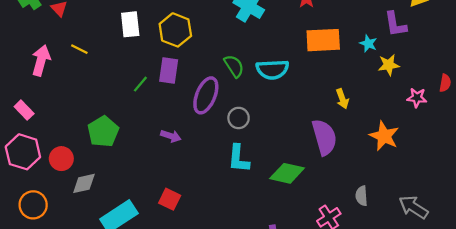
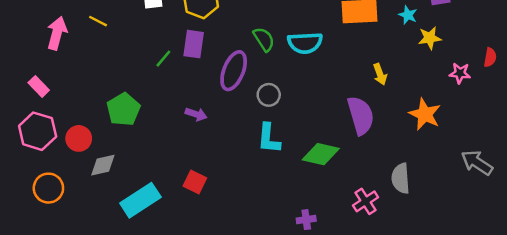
gray semicircle: (362, 196) -> (401, 178), size x1.4
gray arrow: (413, 207) -> (477, 163), moved

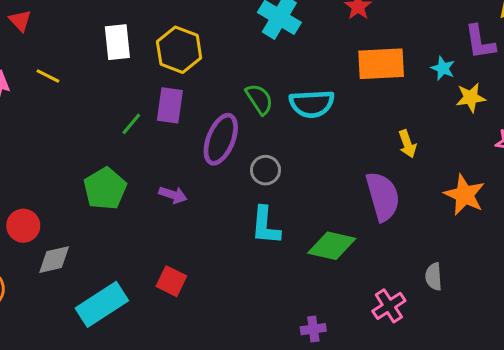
green pentagon: (123, 109) -> (105, 189), moved
gray semicircle: (401, 178) -> (434, 277), size x0.7

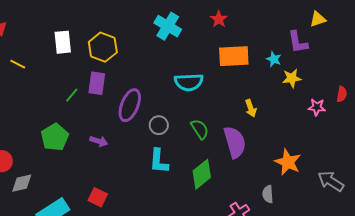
green semicircle: (259, 99) -> (200, 129), moved
orange star: (465, 195) -> (288, 162), moved
green diamond: (332, 246) -> (202, 174), turned -52

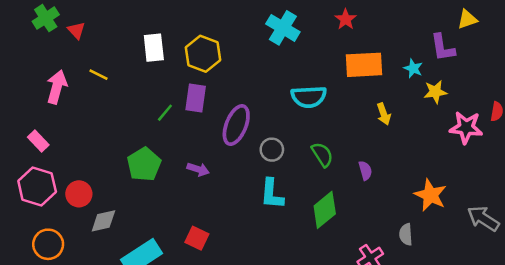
pink star: (317, 107) -> (466, 127), size x1.5
yellow arrow: (251, 108) -> (384, 114), moved
purple semicircle: (235, 142) -> (365, 171), size x0.5

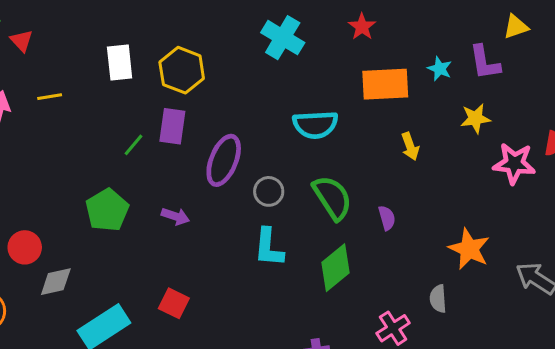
cyan star: (413, 68) -> (440, 69), moved
yellow line: (99, 75) -> (50, 97), turned -36
green semicircle: (322, 155) -> (332, 198), size x1.4

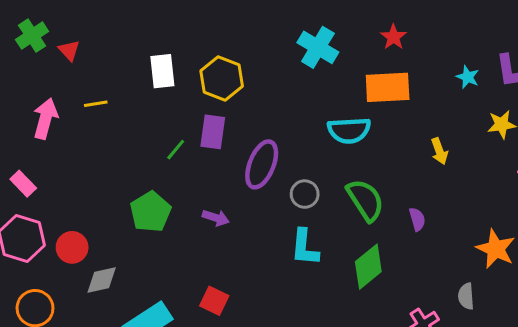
orange rectangle: (385, 84) -> (388, 87), moved

